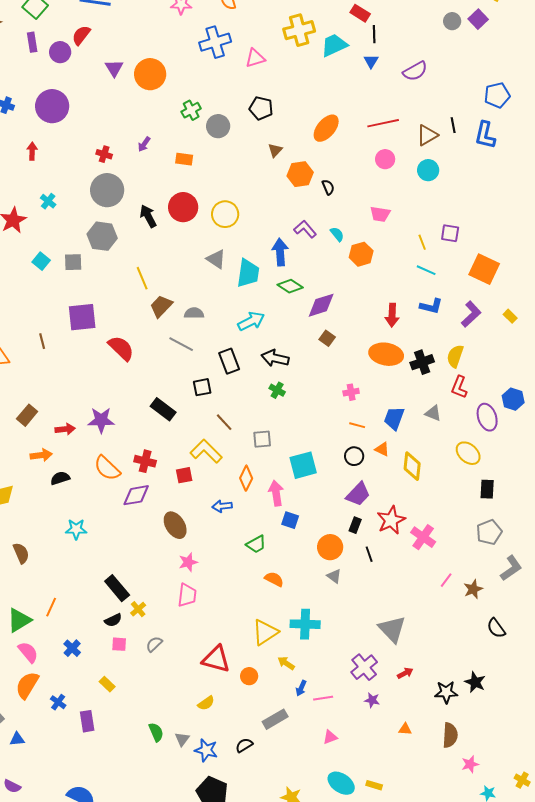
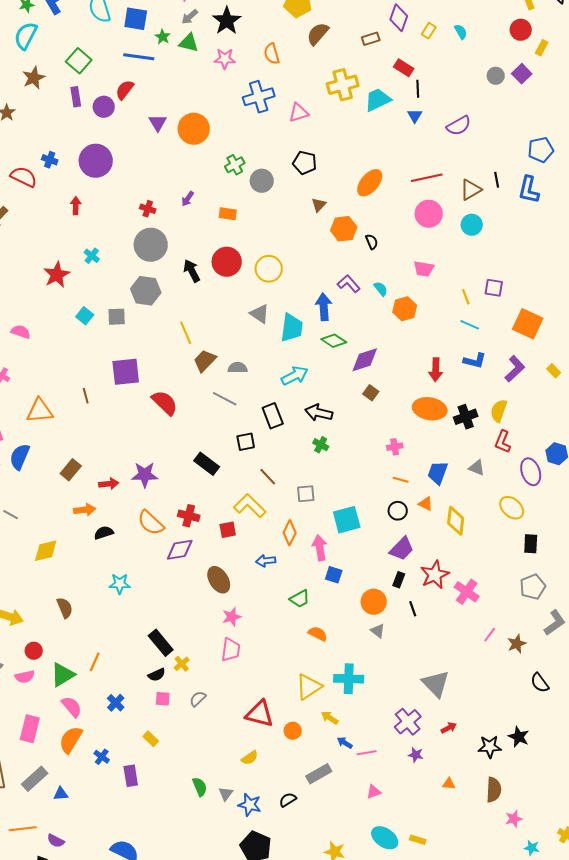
pink circle: (385, 159) -> (429, 214), size x1.4
blue arrow: (301, 688) -> (345, 743), turned 98

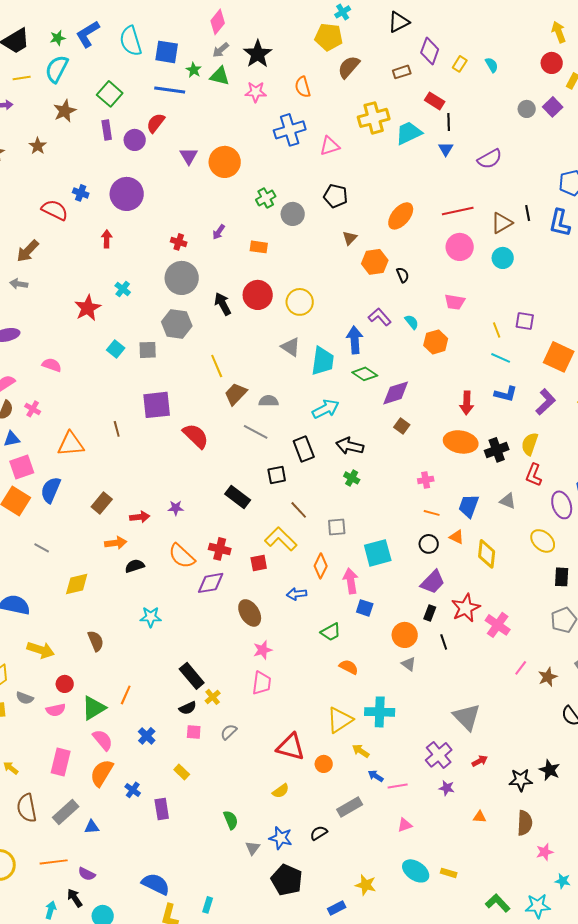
purple star: (145, 475) -> (176, 508), size x0.6
gray triangle: (226, 794) -> (253, 848), moved

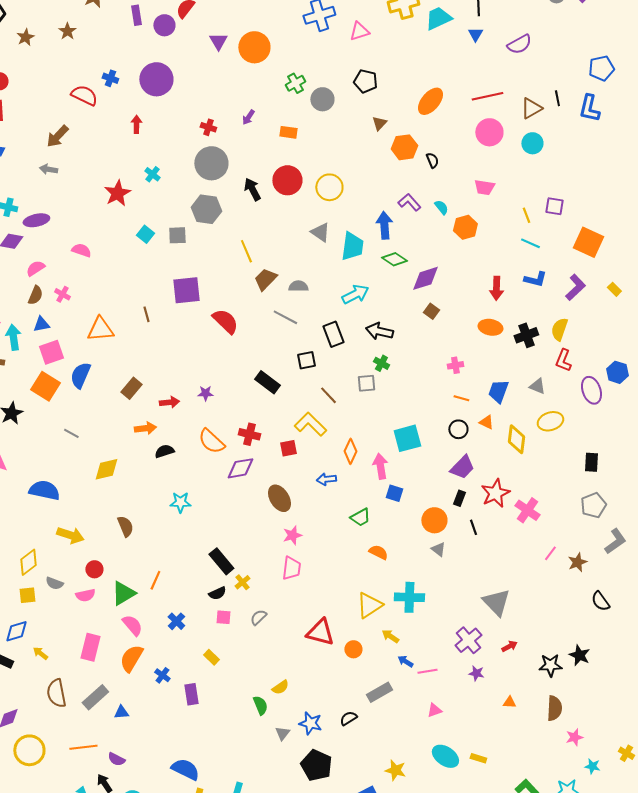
orange ellipse: (461, 442) -> (490, 327), size x0.7
gray square: (337, 527) -> (366, 383), moved
yellow ellipse: (543, 541) -> (550, 421), moved, turned -60
yellow semicircle: (281, 791) -> (280, 687), moved

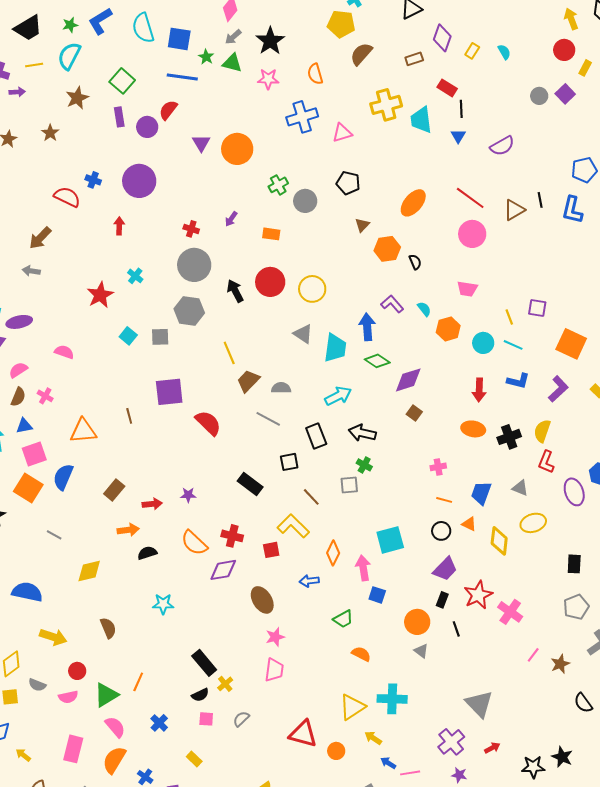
cyan trapezoid: (438, 18) -> (421, 120), turned -72
red line: (487, 96) -> (470, 198), turned 48
cyan circle: (532, 143) -> (483, 343), moved

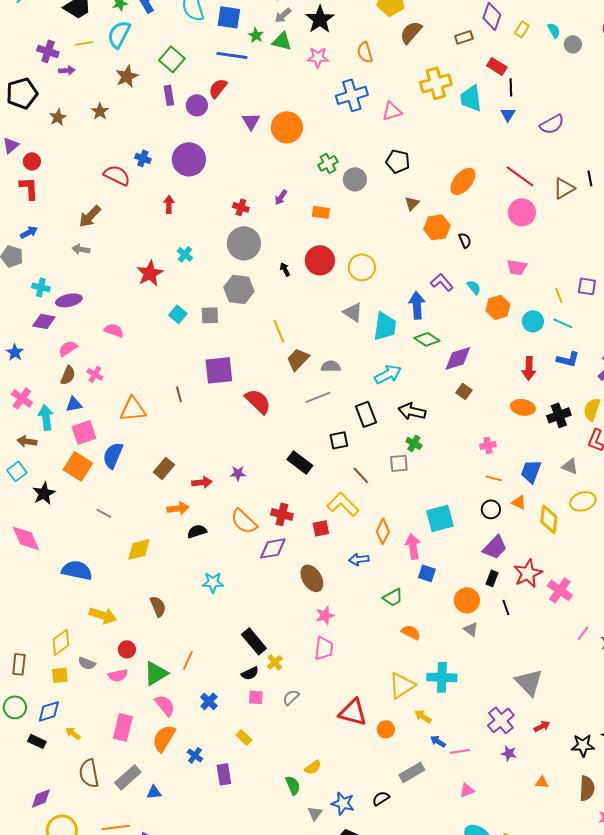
gray circle: (539, 96) -> (573, 44), moved
black arrow: (235, 291) -> (285, 269), size x0.6
gray line: (268, 419) -> (318, 397), turned -50

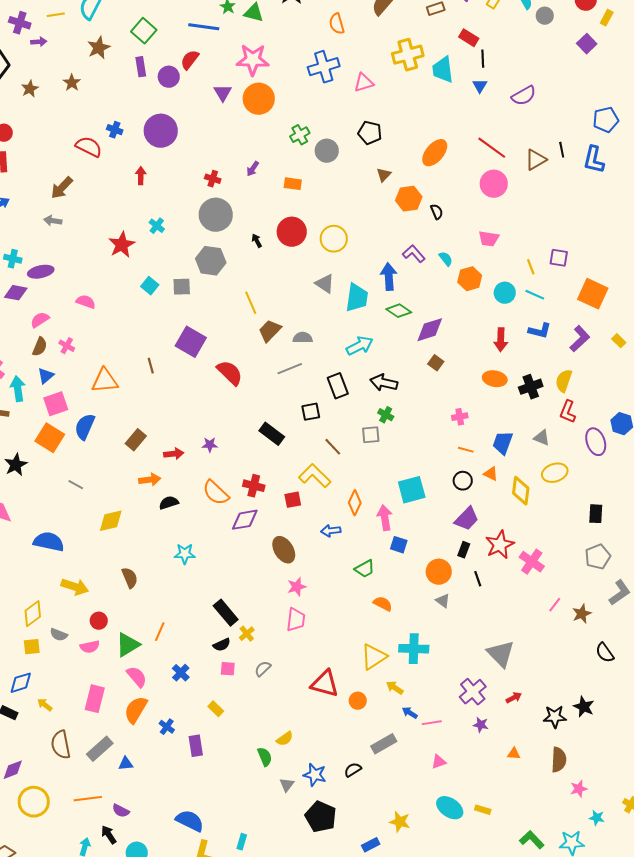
pink star: (318, 57) -> (253, 60), moved, size x1.5
purple square: (219, 370) -> (191, 342), turned 36
blue triangle: (74, 404) -> (46, 376), turned -30

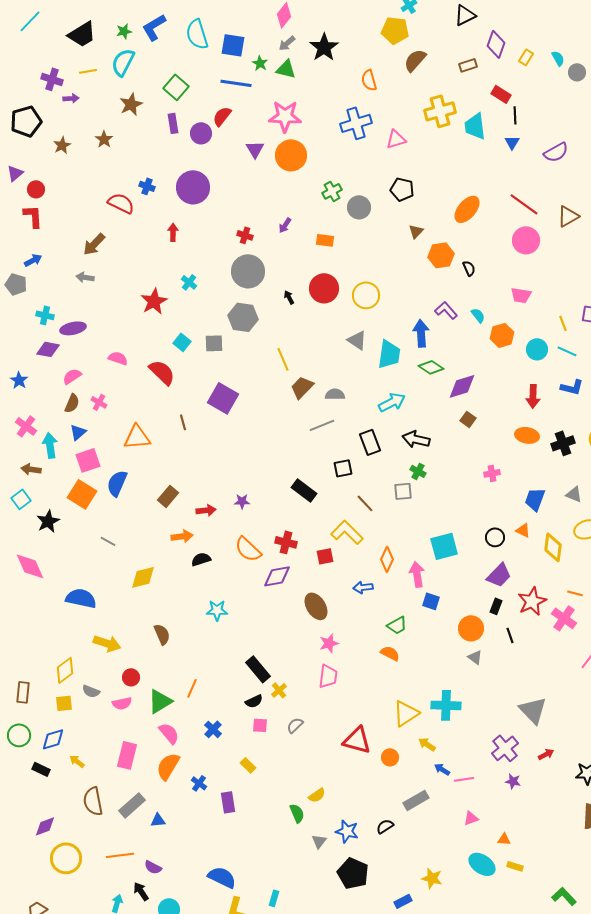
red semicircle: (230, 373) -> (162, 372), moved
orange line: (466, 450) -> (575, 593), moved
orange semicircle: (383, 604) -> (390, 653), moved
orange triangle: (514, 754) -> (504, 839), moved

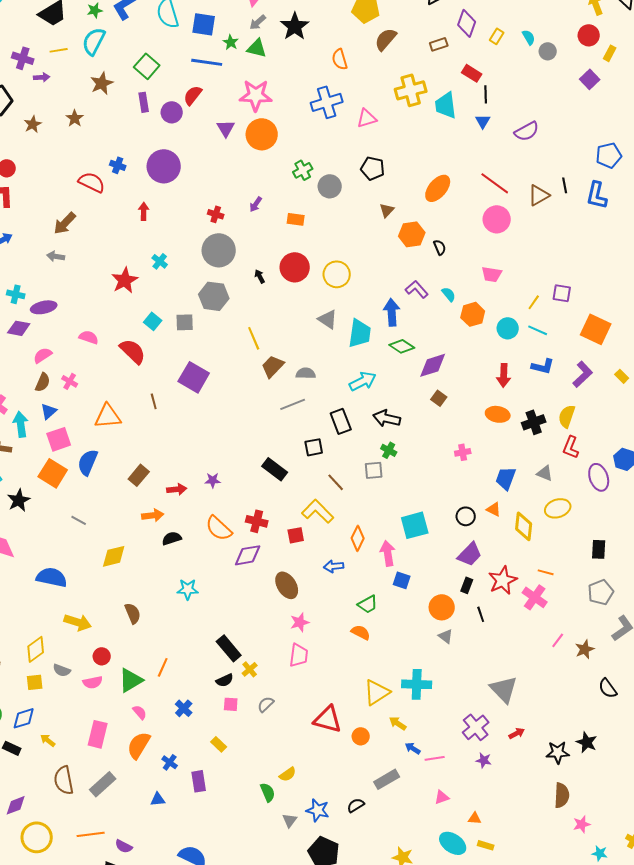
yellow line: (563, 323) -> (534, 302), turned 56
pink semicircle: (169, 733) -> (140, 712), size x0.7
blue triangle: (158, 820) -> (158, 799), moved

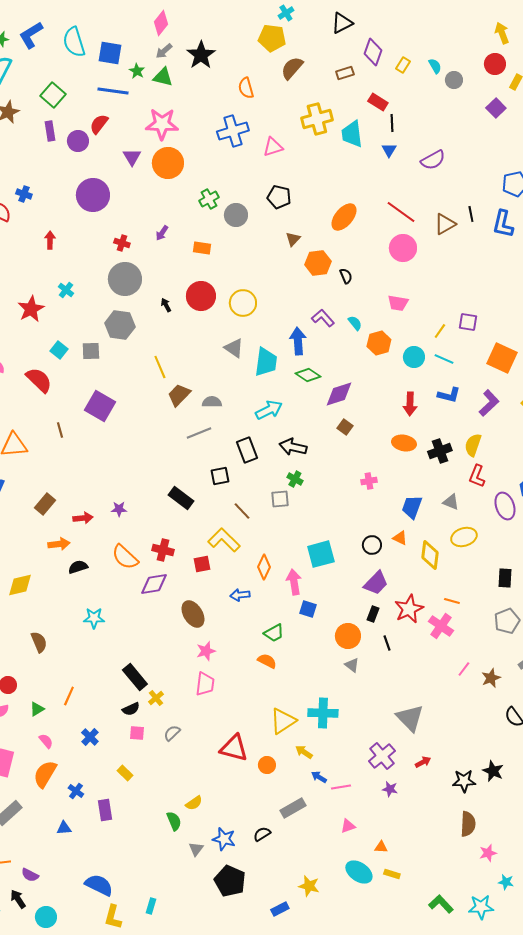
purple circle: (164, 166) -> (93, 195), moved
green triangle: (131, 680) -> (37, 709), size x0.6

